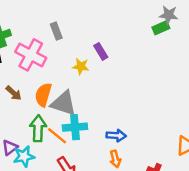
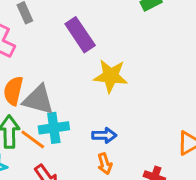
purple rectangle: (101, 51) -> (80, 35), size x1.6
yellow star: (81, 66) -> (111, 76), moved, size x1.6

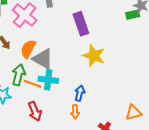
blue arrow: (104, 135) -> (80, 93), turned -91
orange line: (33, 139) -> (32, 84), turned -30

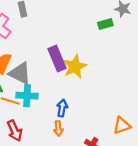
green rectangle: (133, 15) -> (105, 24), moved
purple rectangle: (81, 24) -> (57, 59), moved
yellow star: (94, 56) -> (75, 66), turned 30

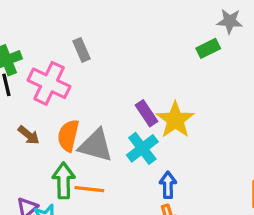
purple rectangle: (57, 59) -> (146, 113), size x0.7
cyan cross: (27, 96) -> (142, 148), moved, turned -30

